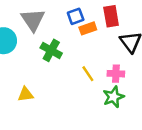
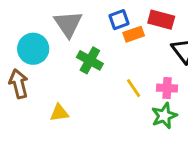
red rectangle: (111, 16) -> (161, 20), turned -65

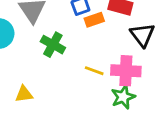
yellow line: (134, 88) -> (94, 71), turned -36
pink cross: (167, 88) -> (126, 71), size x1.5

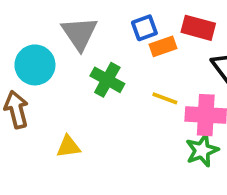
yellow line: (94, 71) -> (165, 98), moved

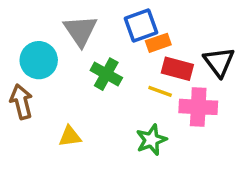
blue square: (144, 28) -> (141, 25), size x1.4
red rectangle: (198, 28) -> (177, 69), moved
green star: (202, 150) -> (151, 140), moved

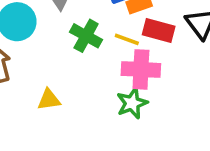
yellow line: (160, 91) -> (127, 39), moved
pink cross: (198, 107) -> (141, 69), moved

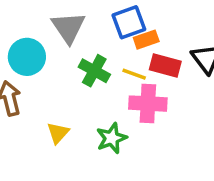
yellow triangle: (49, 100) -> (58, 133), turned -40
green star: (132, 103) -> (112, 138), moved

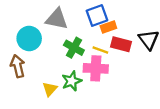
gray triangle: (68, 27) -> (57, 19), turned -45
pink cross: (148, 104) -> (96, 68), moved
green star: (112, 138) -> (72, 81), moved

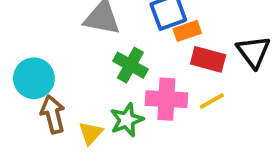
cyan circle: (29, 39) -> (34, 78), moved
yellow line: (100, 50) -> (212, 101), moved, turned -49
brown arrow: (18, 66) -> (53, 114), moved

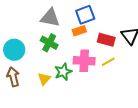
orange rectangle: (187, 31) -> (79, 31), moved
green cross: (130, 65) -> (49, 43), moved
brown arrow: (53, 114) -> (13, 77), moved

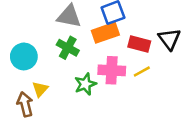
orange rectangle: (79, 31) -> (105, 33), size x1.5
brown arrow: (13, 77) -> (25, 104), moved
yellow triangle: (44, 79) -> (40, 89), moved

